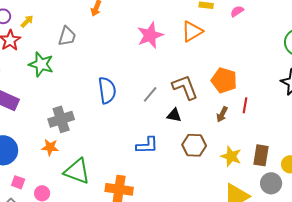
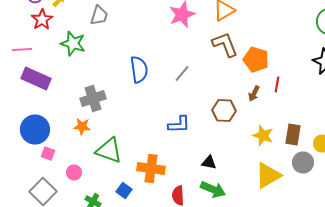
brown L-shape: (185, 87) -> (225, 44), moved
black triangle: (174, 115) -> (209, 162), moved
brown hexagon: (194, 145) -> (224, 110), moved
pink square: (18, 182) -> (48, 154), moved

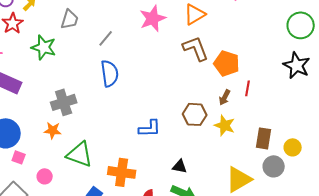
gray line: (182, 74) -> (106, 38), moved
yellow star: (263, 136) -> (225, 125), moved

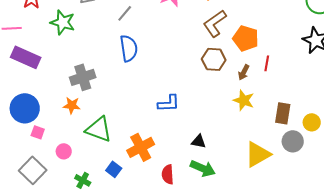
brown L-shape: (196, 48) -> (215, 23), turned -104
brown hexagon: (195, 114) -> (214, 59), moved
orange cross: (122, 172) -> (141, 147), turned -36

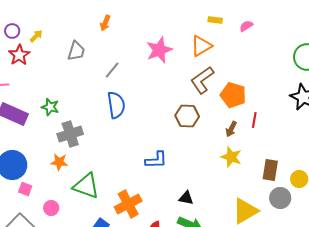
green star: (63, 22) -> (50, 107), moved, size x0.7
brown hexagon: (214, 59) -> (187, 116), moved

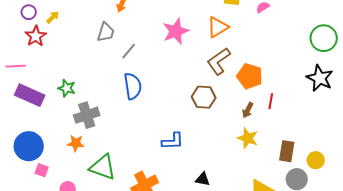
gray trapezoid: (76, 51) -> (106, 32), moved

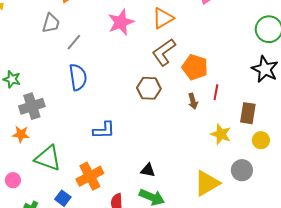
brown arrow: (248, 110) -> (193, 101), turned -42
yellow star: (248, 138) -> (221, 134), moved
blue L-shape: (173, 141) -> (104, 130), moved
brown rectangle: (287, 151) -> (248, 113), moved
yellow circle: (316, 160) -> (261, 140), moved

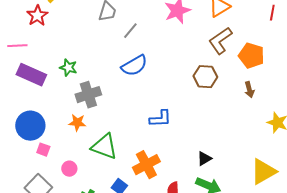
blue semicircle: (78, 77) -> (134, 66), turned 68
red line: (216, 92) -> (272, 13), moved
black triangle: (148, 170) -> (204, 159), turned -42

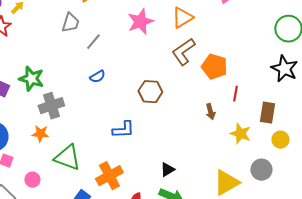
red line: (272, 13) -> (235, 94), moved
blue semicircle: (134, 66) -> (97, 77), size x0.6
green star: (68, 68) -> (31, 79), size x1.4
brown hexagon: (205, 77) -> (150, 92), moved
brown arrow: (249, 90) -> (210, 112), moved

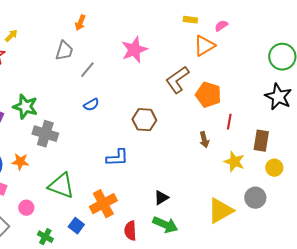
orange triangle: (182, 18) -> (204, 46), moved
gray cross: (51, 106) -> (45, 134), turned 35
orange star: (40, 134) -> (20, 162), moved

